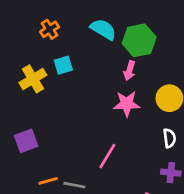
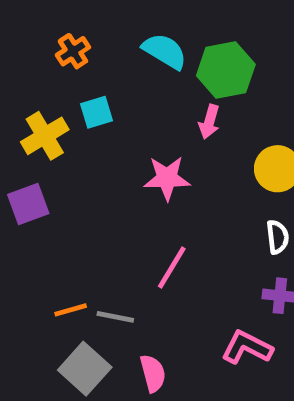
pink star: (127, 104) -> (167, 178), moved
purple square: (26, 141) -> (28, 204), moved

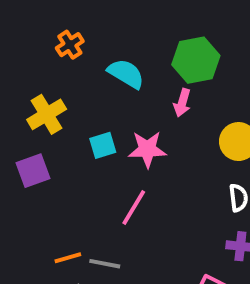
cyan semicircle: (165, 51) -> (126, 74), moved
cyan square: (96, 112) -> (103, 145), moved
pink line: (172, 267) -> (134, 207), moved

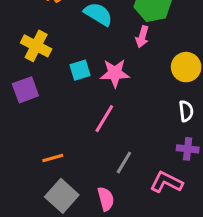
yellow cross: (47, 114) -> (36, 46), turned -32
gray line: (105, 264) -> (124, 163), moved, turned -70

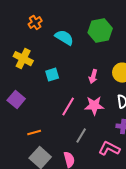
pink arrow: (142, 37) -> (93, 77), moved
pink star: (115, 73) -> (94, 106), moved
purple square: (25, 90) -> (16, 100), moved, turned -30

